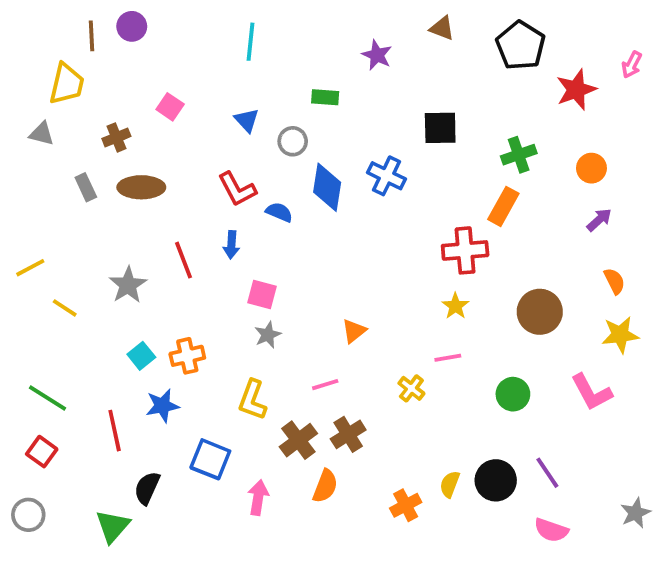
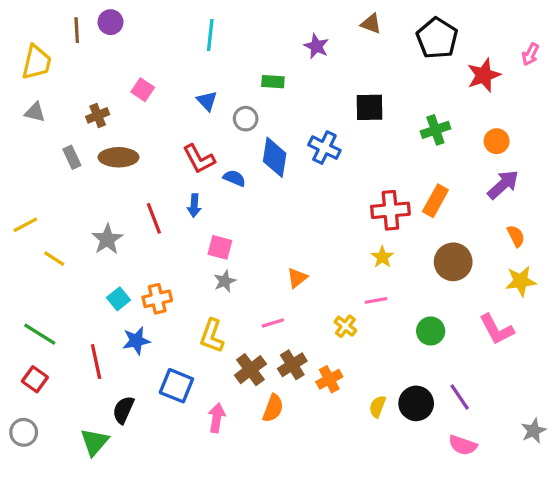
yellow trapezoid: (67, 84) -> (36, 62), moved
orange rectangle: (503, 206) -> (435, 201), moved
purple arrow: (599, 220) -> (503, 185), size x1.5
orange cross: (406, 505) -> (329, 379), moved

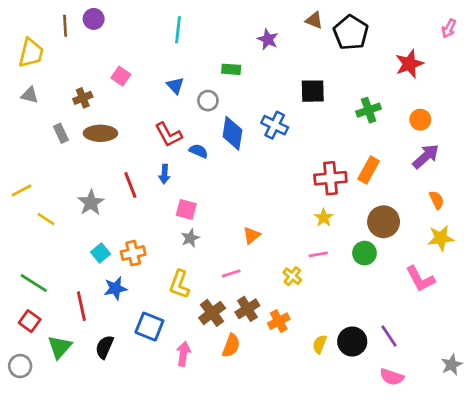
black pentagon: (437, 38) -> (351, 33), moved
pink arrow: (530, 54) -> (449, 28), moved
green circle: (431, 331) -> (364, 253), moved
green triangle: (94, 442) -> (60, 347), moved

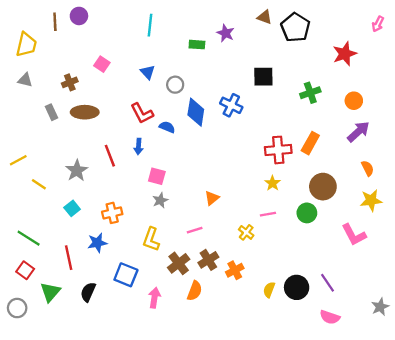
green rectangle: (231, 69) -> (197, 45), moved
cyan square: (100, 253) -> (72, 208), moved

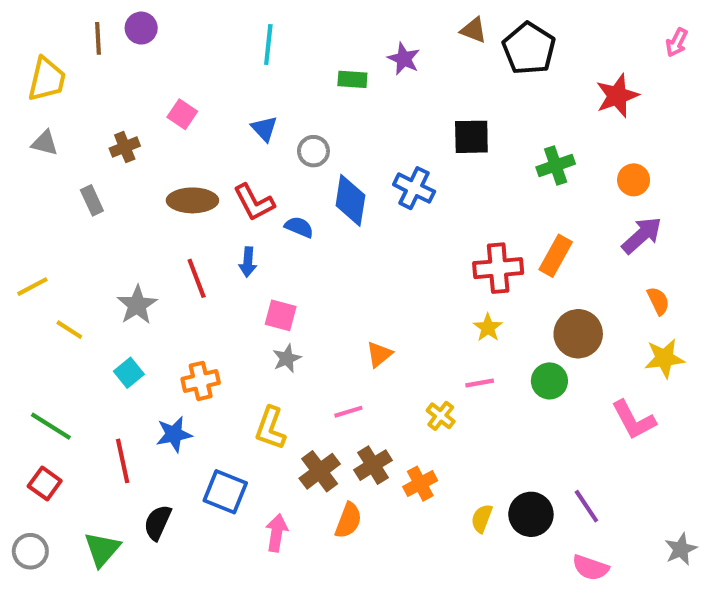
brown ellipse: (85, 112) -> (192, 200), moved
green triangle: (50, 292) -> (102, 549), moved

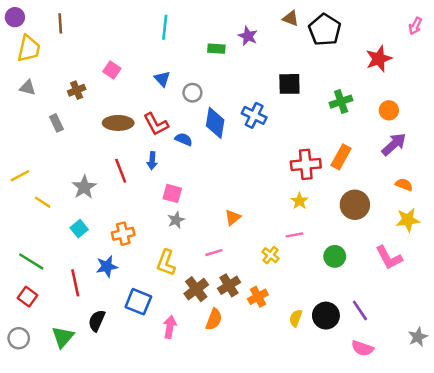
purple circle: (141, 28) -> (15, 17), moved
orange semicircle: (658, 301) -> (404, 185), turned -42
green circle: (549, 381) -> (335, 256), moved

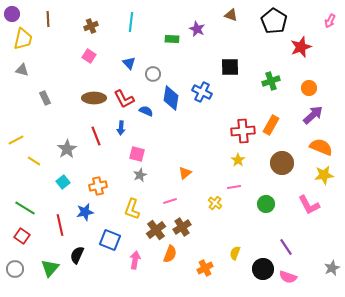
black pentagon: (325, 30) -> (274, 21), moved
brown cross: (77, 90) -> (91, 26), moved
orange semicircle: (404, 185) -> (321, 147), size x1.6
orange cross: (258, 297) -> (205, 268), moved
black circle: (326, 316) -> (263, 269), moved

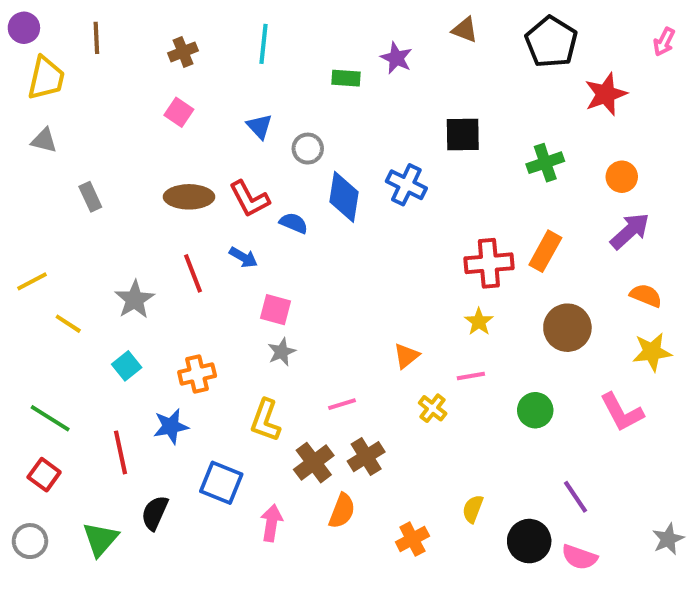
blue arrow: (121, 128) -> (243, 257), turned -64
orange semicircle: (321, 147) -> (646, 295), size x0.7
orange triangle: (185, 173) -> (406, 356), moved

